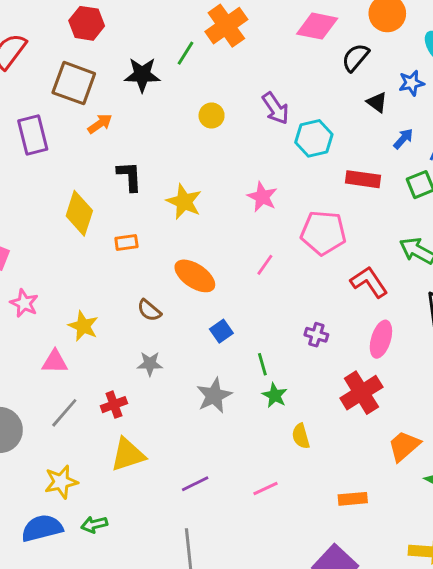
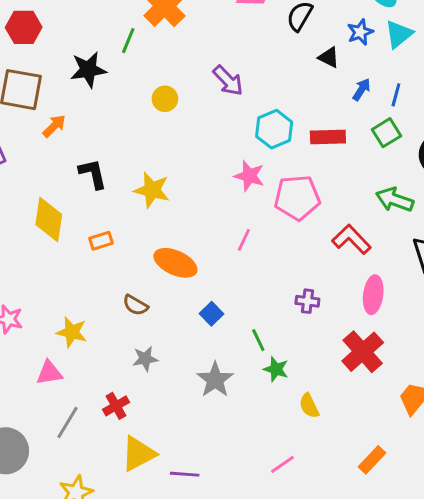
cyan hexagon: (314, 138) -> (274, 129), moved
pink star: (262, 197) -> (249, 176), moved
purple line: (195, 484) -> (185, 474), moved, turned 40
orange rectangle: (353, 499) -> (372, 460), turned -32

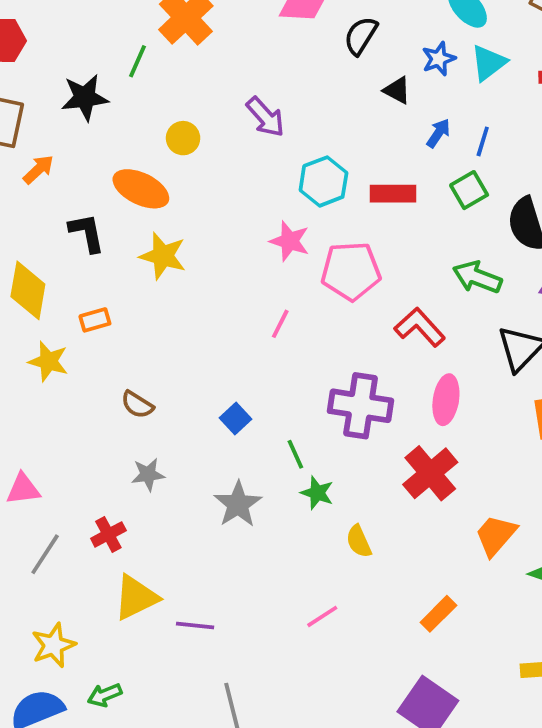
orange ellipse: (175, 263) -> (141, 189), moved
purple cross: (307, 301) -> (361, 406), size x2.0
yellow star: (72, 332) -> (48, 361), moved

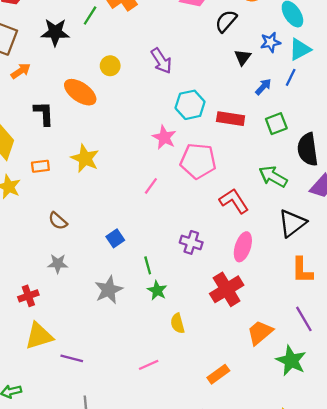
black triangle: (397, 90) -> (243, 57), turned 30
blue line: (483, 141) -> (291, 77), moved
yellow star: (163, 256) -> (85, 158), moved
purple cross: (361, 406) -> (191, 242), size x0.6

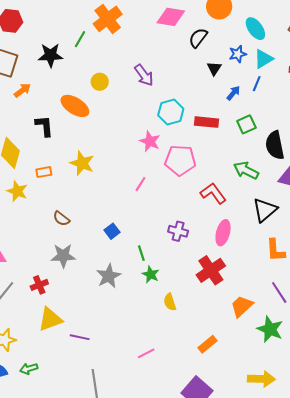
gray star: (58, 264) -> (63, 256), size x1.4
pink line: (149, 365) -> (146, 353), moved

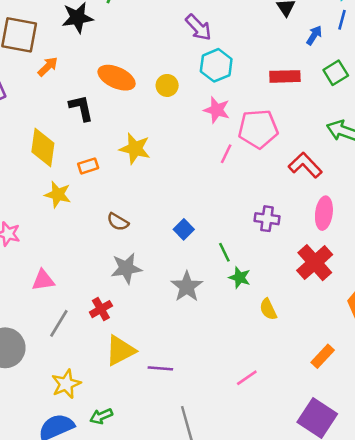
yellow circle: (100, 82) -> (167, 85), moved
cyan hexagon: (171, 112) -> (216, 65), moved
pink line: (140, 184) -> (226, 154), moved

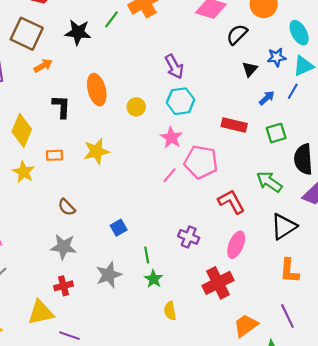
orange ellipse: (117, 78) -> (97, 90), turned 36
yellow star: (135, 149) -> (96, 151), turned 30
red cross: (101, 309) -> (64, 286), moved

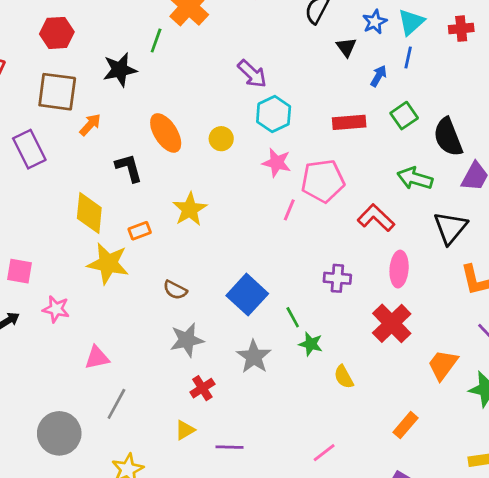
yellow star: (24, 172) -> (108, 263), size x1.4
blue square: (119, 228) -> (247, 295), size x1.8
yellow triangle: (41, 312) -> (185, 430), size x0.6

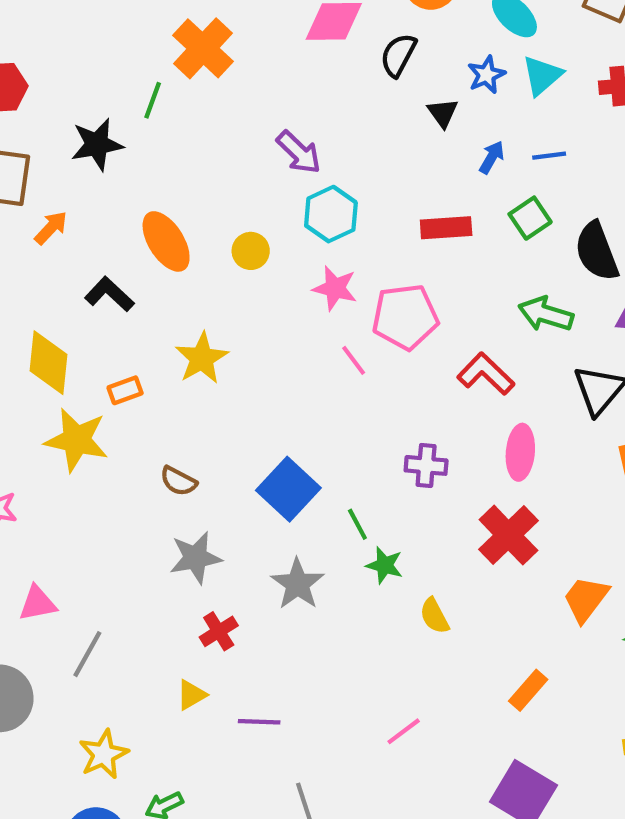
blue line: (408, 57) -> (549, 156), moved, turned 70
black L-shape: (129, 168) -> (109, 294), turned -32
pink line: (289, 210) -> (354, 360), turned -60
pink triangle: (97, 358) -> (38, 603), moved

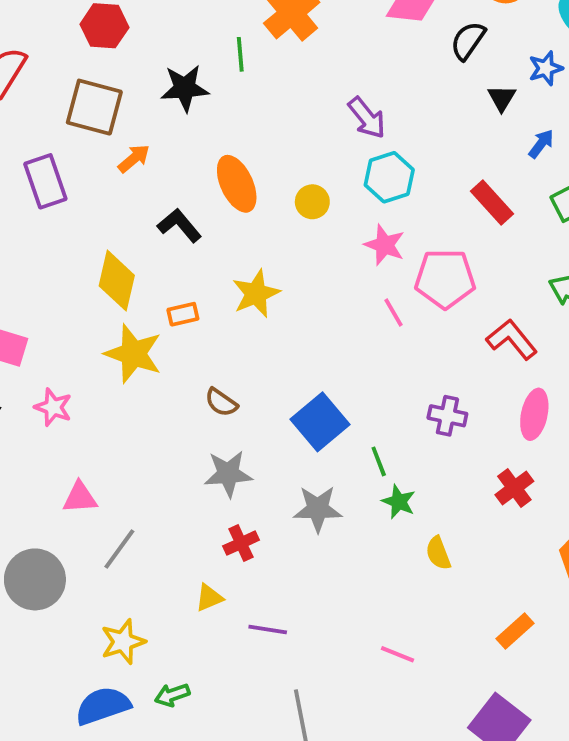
green line: (153, 100) -> (240, 54), turned -32
red rectangle: (446, 228) -> (492, 203), turned 45
red cross: (508, 535) -> (514, 488), size x0.7
gray star: (297, 584) -> (318, 509), turned 30
pink line: (404, 731) -> (397, 654), turned 52

